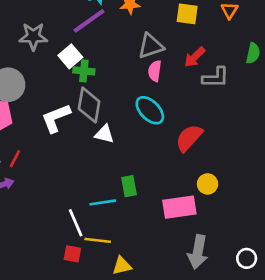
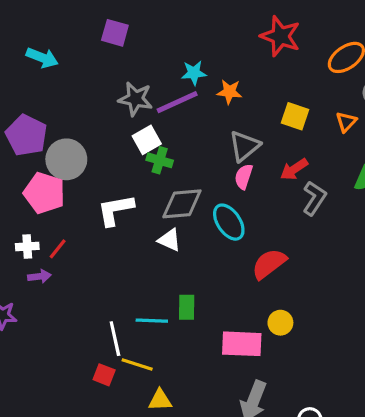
gray star: (33, 36) -> (135, 99), moved
gray triangle: (151, 46) -> (244, 146), turned -32
gray L-shape: (216, 77) -> (314, 198), turned -68
gray diamond: (89, 105) -> (182, 204), moved, turned 64

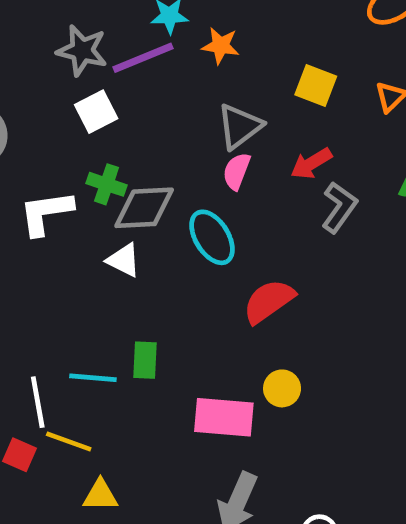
green cross: (160, 160) -> (107, 184), moved

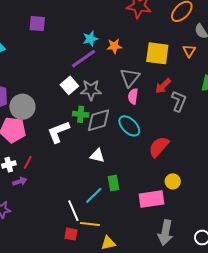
gray star: (82, 50) -> (91, 90), moved
yellow square: (316, 86) -> (157, 53), size x1.4
white triangle: (124, 260) -> (97, 156), moved
cyan line: (93, 378) -> (94, 195), turned -36

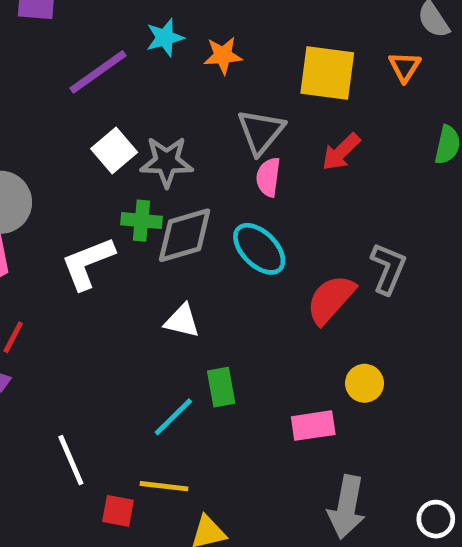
purple line: (83, 59) -> (98, 72), moved
gray L-shape: (179, 101) -> (388, 268), moved
pink rectangle: (152, 199) -> (313, 426), size x0.7
white line: (73, 211) -> (71, 460), moved

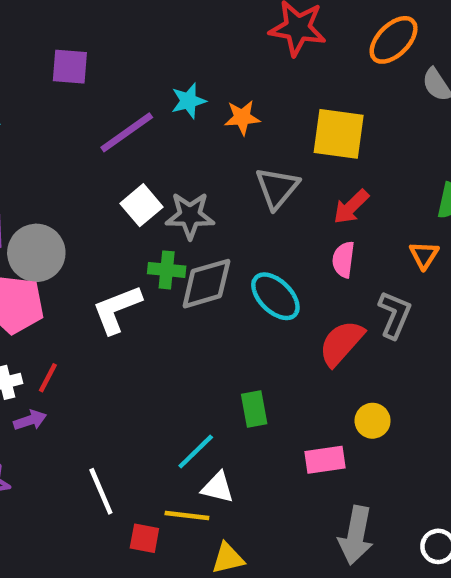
orange triangle: (405, 67) -> (424, 255), moved
pink semicircle: (268, 177) -> (343, 259), moved
white triangle: (182, 321) -> (218, 487), moved
green rectangle: (221, 387) -> (254, 409), moved

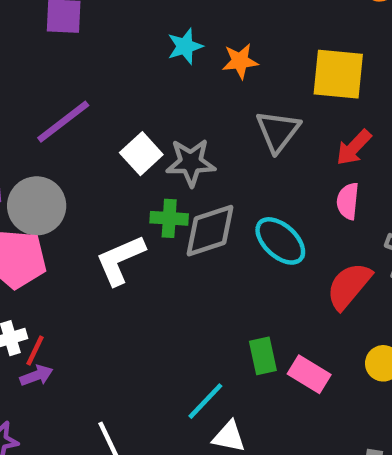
purple line: (127, 132) -> (63, 122), moved
red line: (48, 378) -> (35, 351), moved
pink rectangle: (325, 460) -> (309, 374), moved, turned 42

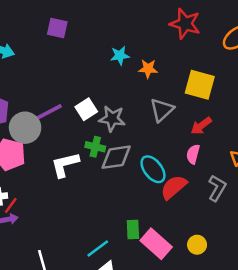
purple line: (63, 122) -> (46, 113), moved
red semicircle: (349, 286) -> (174, 187), moved
pink rectangle: (309, 374) -> (156, 244), size x1.4

